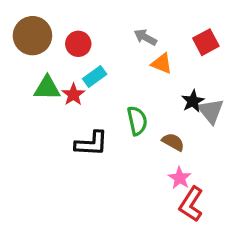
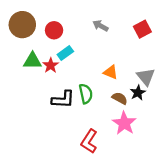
orange triangle: (162, 63) -> (111, 72), moved
black star: (193, 101) -> (138, 93), moved
green semicircle: (137, 121) -> (86, 94), moved
pink star: (180, 178) -> (124, 123), size x1.5
red L-shape: (191, 204) -> (89, 141), moved

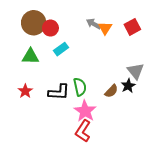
brown circle: (22, 25) -> (34, 23), moved
red star: (51, 65) -> (25, 91), moved
orange triangle: (111, 72) -> (105, 28), moved, turned 40
brown semicircle: (120, 98) -> (111, 91), turned 104
pink star: (124, 123) -> (85, 111), moved

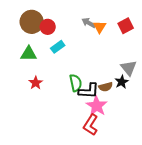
red star: (25, 91) -> (36, 83), moved
brown semicircle: (111, 91) -> (106, 87), turned 32
black L-shape: (59, 92) -> (89, 91), moved
pink star: (85, 111) -> (97, 106), moved
red L-shape: (83, 131) -> (91, 125), moved

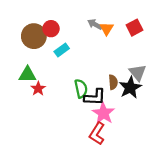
brown circle: (32, 22) -> (34, 36), moved
green triangle: (29, 54) -> (27, 75), moved
black star: (122, 82) -> (130, 87), size x1.5
brown semicircle: (106, 87) -> (113, 82), moved, turned -80

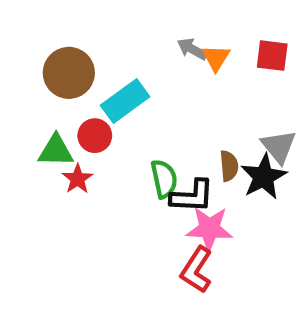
red square: (134, 28) -> (272, 56), turned 35
red circle: (51, 29) -> (95, 136), moved
cyan rectangle: (62, 50) -> (125, 101), size x1.5
pink star: (103, 113) -> (209, 229), turned -30

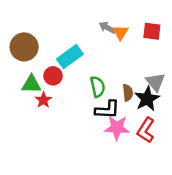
brown circle: (69, 73) -> (24, 47), moved
green semicircle: (164, 179) -> (98, 87), moved
red L-shape: (196, 270) -> (146, 130), moved

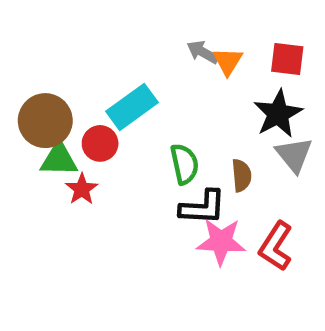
brown circle: (24, 47) -> (45, 121), moved
black star: (147, 99) -> (278, 114), moved

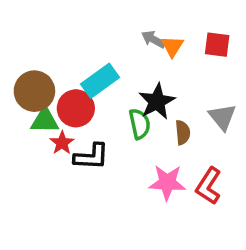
black star: (278, 114) -> (157, 101), moved
red circle: (100, 143) -> (76, 108), size x1.4
black L-shape: (203, 207) -> (91, 157), moved

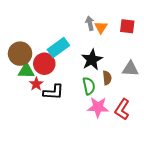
gray arrow: (153, 39) -> (90, 23), turned 48
gray triangle: (222, 117) -> (130, 69), turned -48
green semicircle: (140, 124) -> (89, 86), moved

